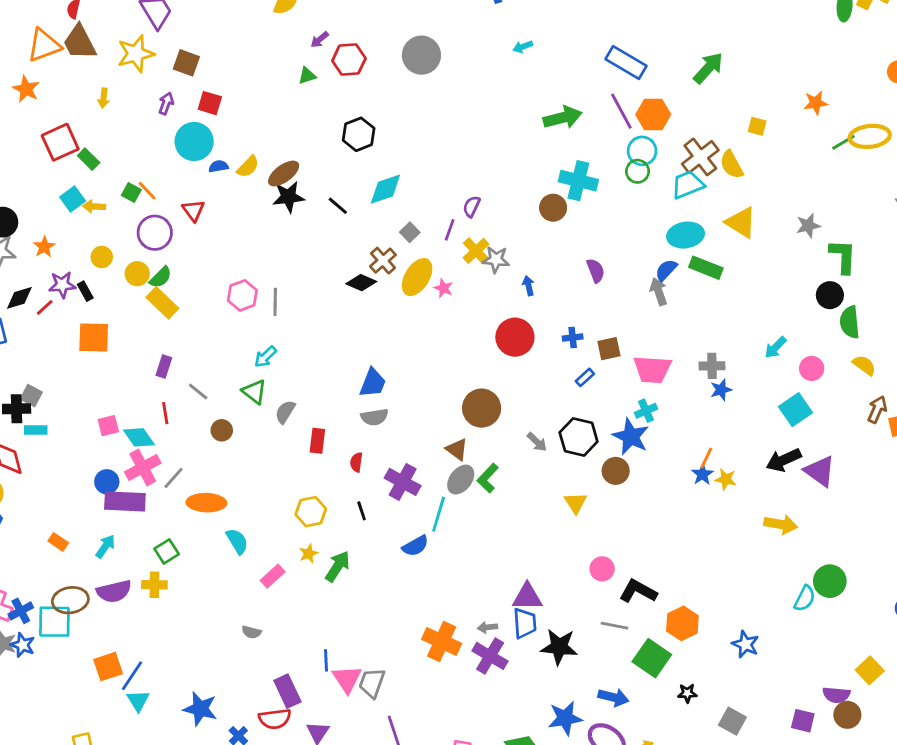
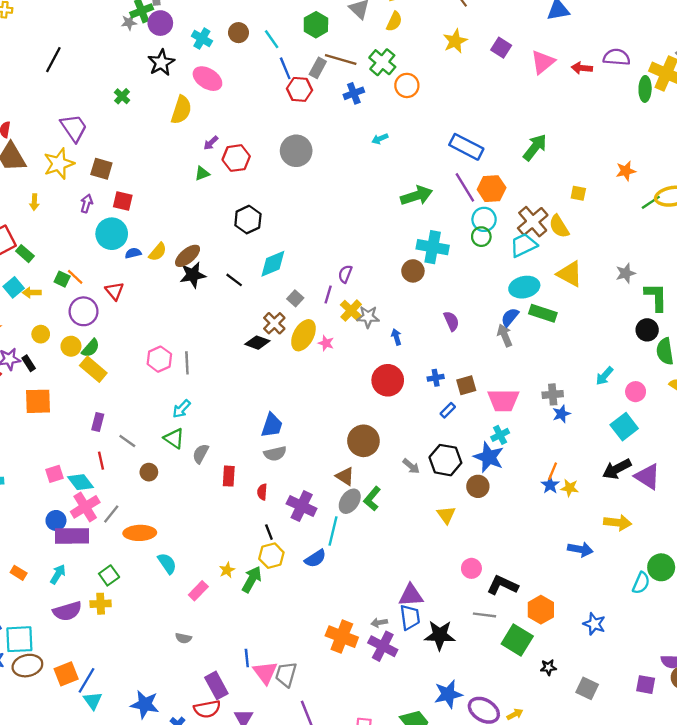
yellow hexagon: (311, 512) -> (271, 556), moved
brown ellipse: (70, 600) -> (27, 666), moved
blue arrow: (613, 697) -> (580, 549), moved

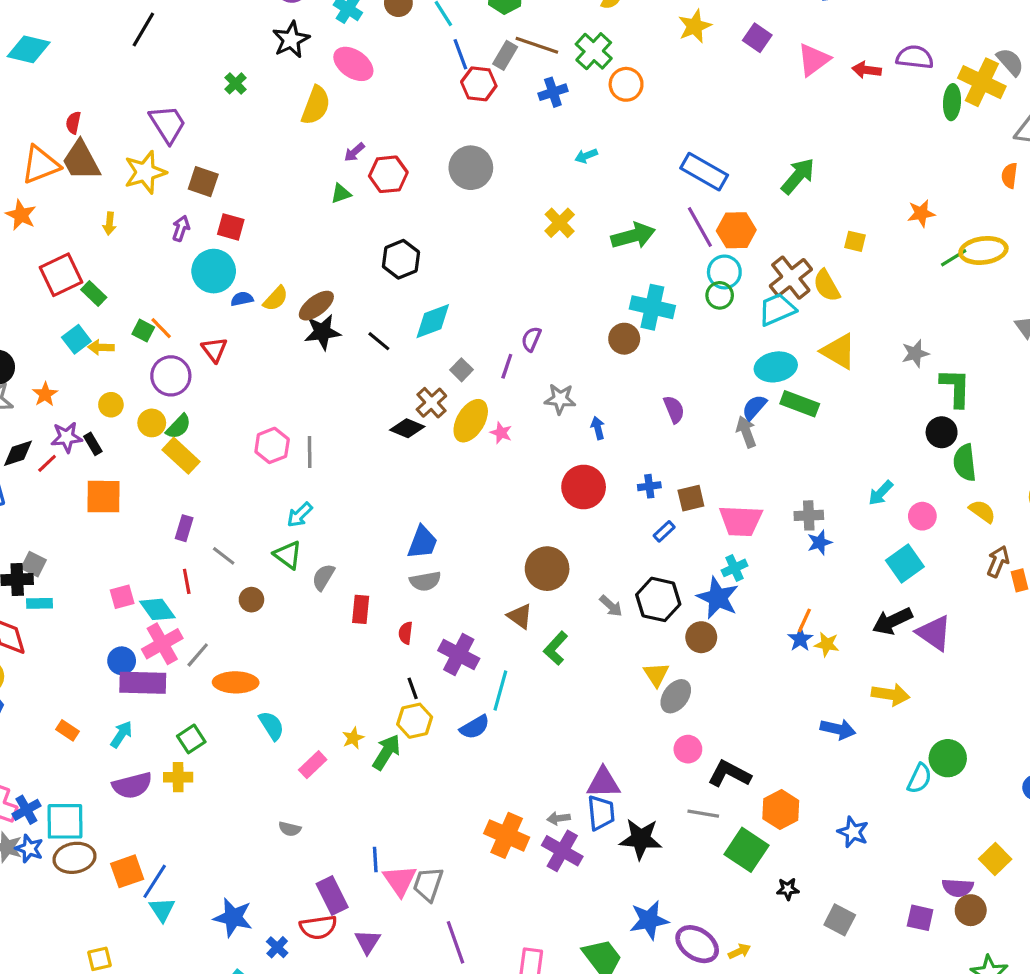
yellow cross: (351, 311) -> (560, 223), moved
gray ellipse: (350, 501) -> (676, 696), moved

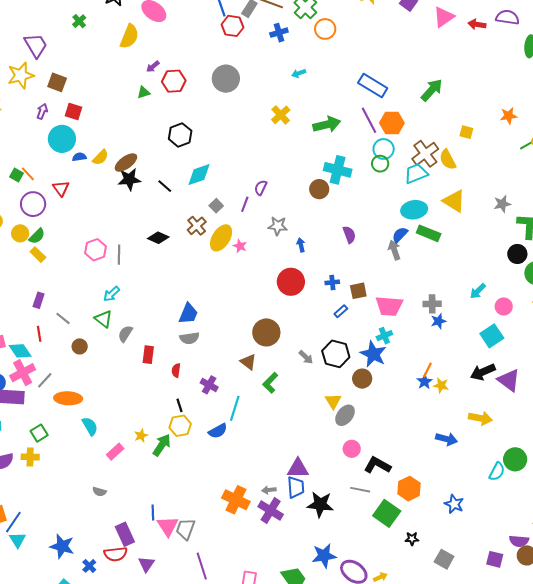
black diamond: (407, 428) -> (158, 238), moved
yellow rectangle: (181, 456) -> (38, 255), size x0.7
purple cross: (459, 654) -> (209, 385), size x0.7

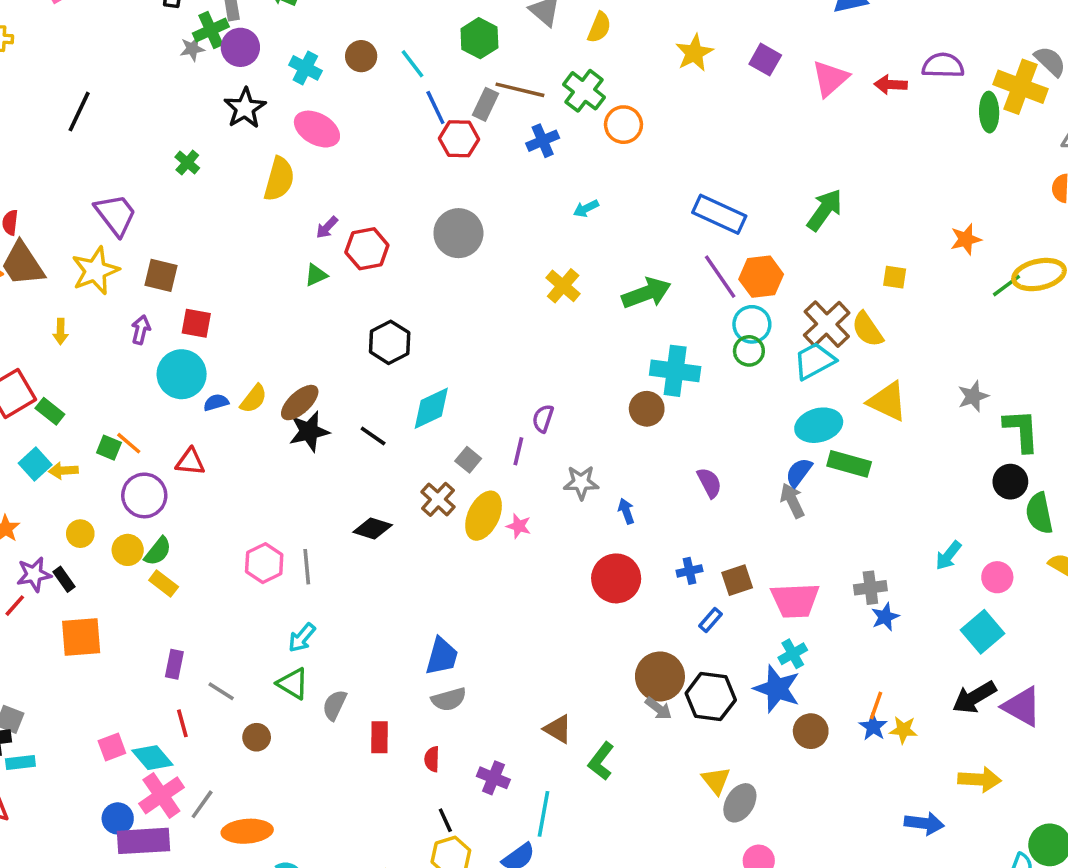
red triangle: (61, 188) -> (190, 462), turned -42
brown circle: (266, 332) -> (660, 676), moved
brown circle: (362, 379) -> (811, 731), moved

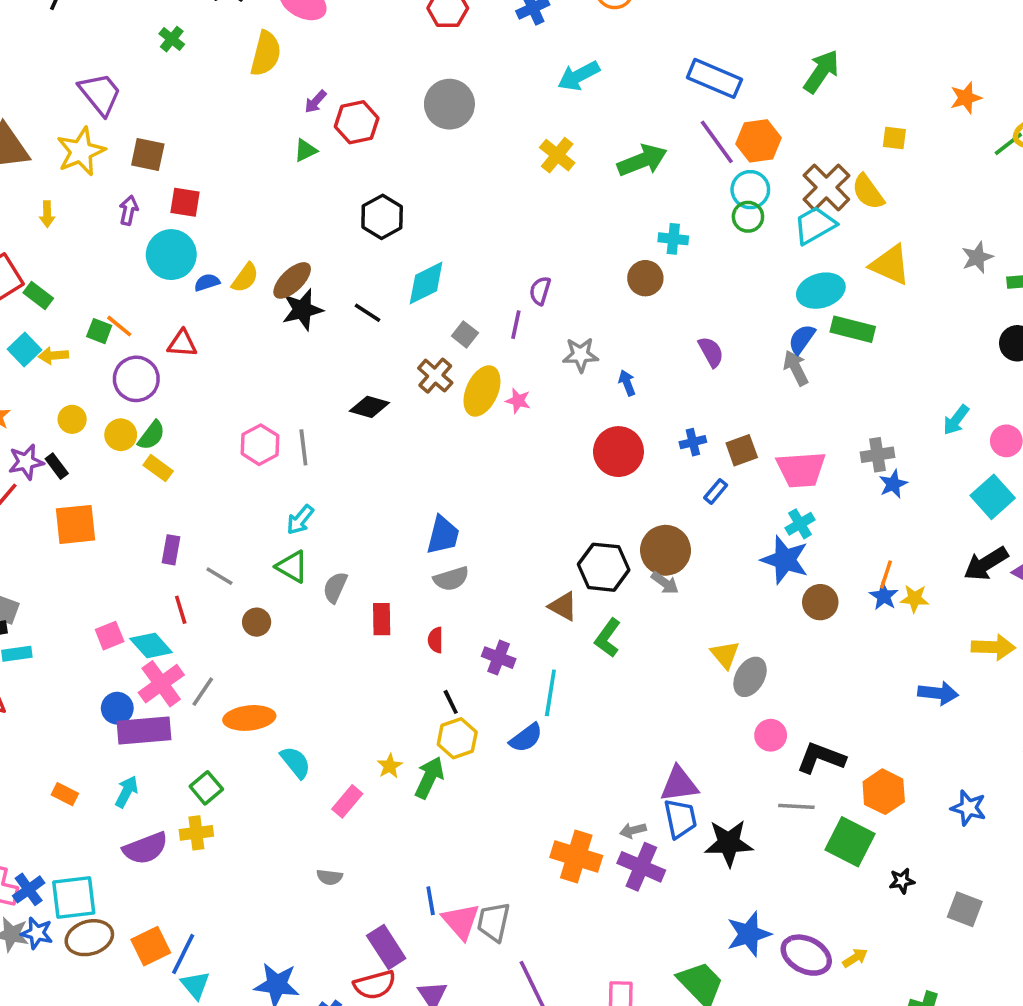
cyan arrow: (586, 208) -> (579, 76), size x1.6
cyan cross: (675, 371) -> (673, 239), size x0.6
black hexagon: (711, 697) -> (604, 567), moved

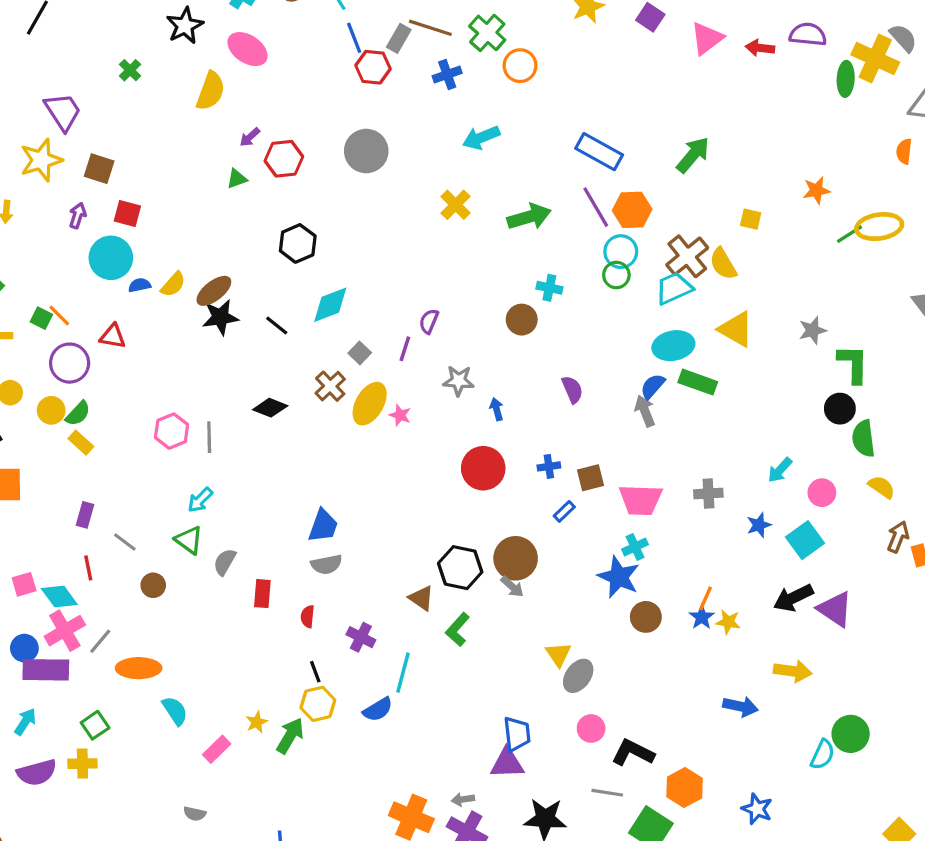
blue star: (893, 484) -> (759, 525), moved
blue trapezoid: (680, 819) -> (517, 734), moved

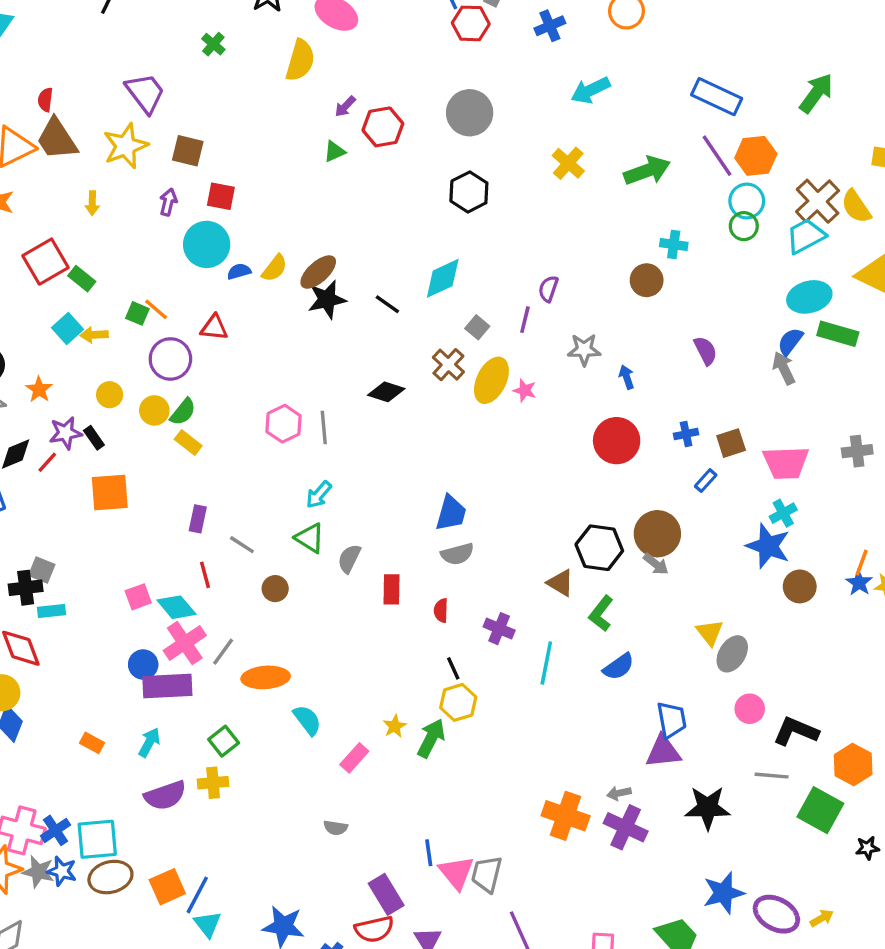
black hexagon: (298, 243) -> (469, 192), moved
blue semicircle: (378, 709) -> (619, 667), moved

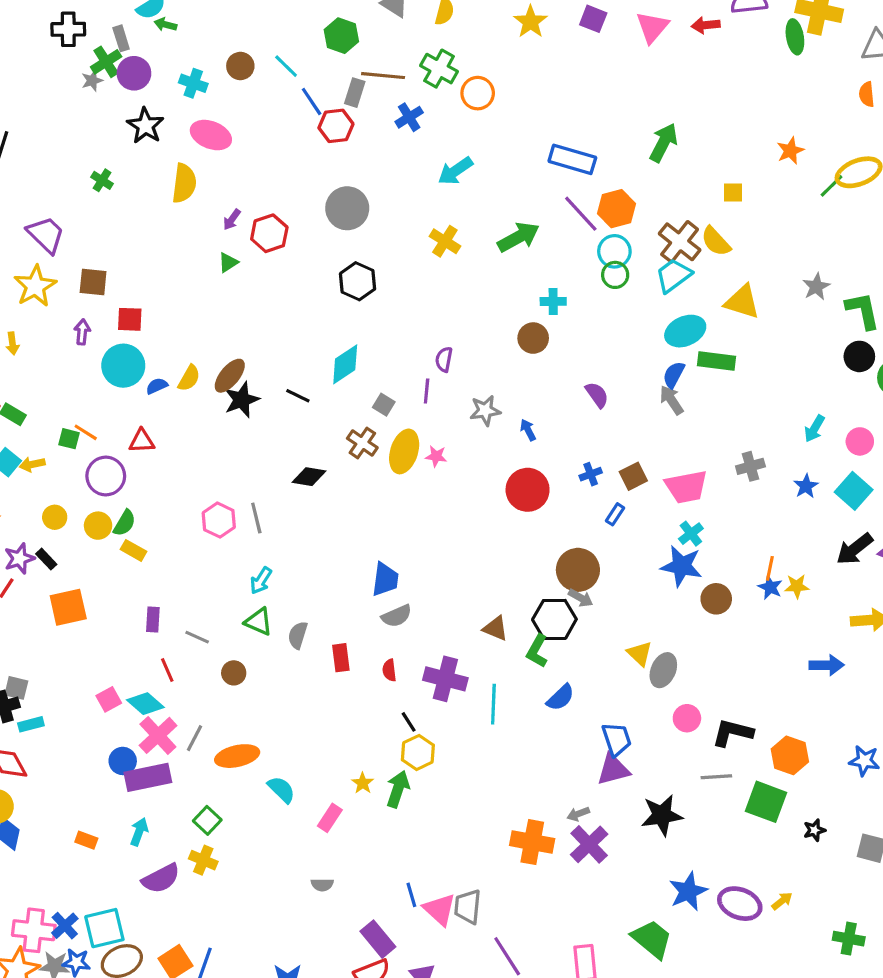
black hexagon: (599, 548) -> (554, 619), moved
purple cross: (499, 629) -> (445, 679), size x1.5
yellow cross: (213, 783) -> (203, 860), turned 36
purple cross: (626, 827) -> (589, 844), turned 30

